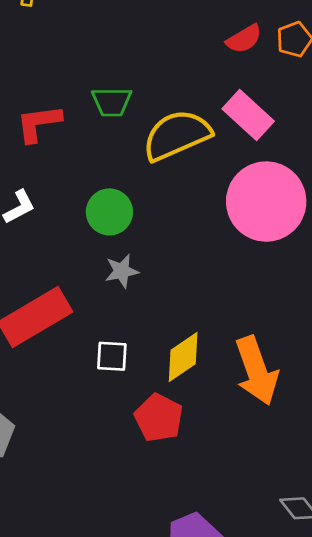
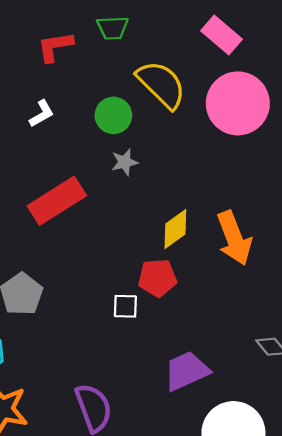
yellow semicircle: (177, 135) -> (161, 84), moved, turned 70
white square: (112, 356) -> (125, 306), moved
red pentagon: (159, 418) -> (157, 278), turned -30

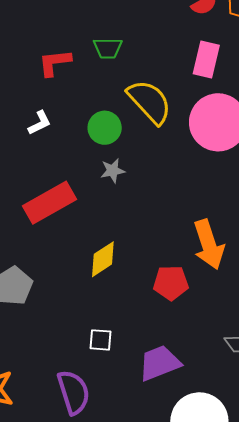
pink rectangle: (221, 35) -> (206, 60), turned 60
yellow diamond: (175, 229) -> (103, 259), moved
red pentagon: (157, 278) -> (171, 283), moved
white square: (125, 306) -> (101, 340), moved

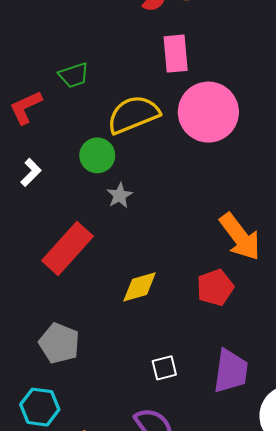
yellow semicircle: (149, 102) -> (133, 115), turned -51
yellow diamond: (103, 259) -> (140, 287), turned 36
purple trapezoid: (160, 363) -> (231, 371), turned 138

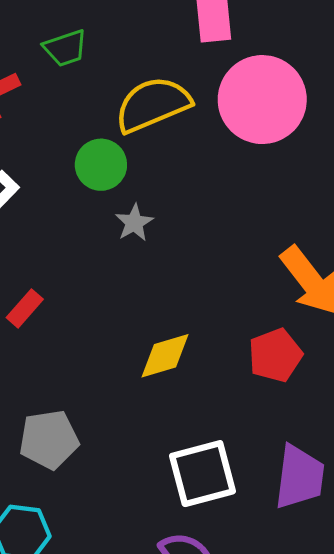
red rectangle: (68, 248) -> (25, 308), moved, size x0.5
gray pentagon: (59, 343) -> (49, 439), turned -30
white square: (164, 368) -> (202, 474), size x1.8

